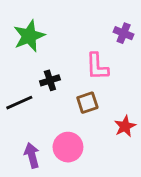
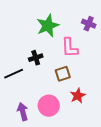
green star: (29, 36) -> (48, 26), moved
red star: (125, 126) -> (78, 96), moved

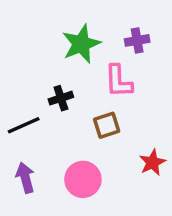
purple cross: (89, 24) -> (137, 40), moved, turned -32
red star: (78, 96) -> (152, 162), moved
purple arrow: (23, 112) -> (25, 178), moved

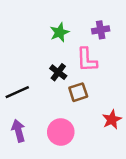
green star: (81, 44) -> (60, 32), size x0.7
black cross: (61, 98) -> (58, 72), moved, turned -35

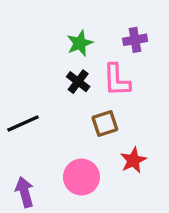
black cross: (58, 72) -> (78, 82), moved
red star: (112, 120) -> (133, 160), moved
purple arrow: (18, 131) -> (25, 192), moved

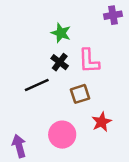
purple cross: (135, 40) -> (113, 15), moved
green star: (80, 43) -> (61, 33), turned -30
black line: (23, 123) -> (37, 85), moved

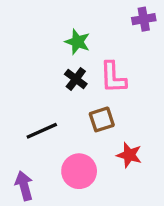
black line: (37, 85) -> (42, 131), moved
red star: (102, 122) -> (129, 155), turned -30

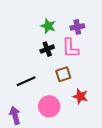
purple cross: (144, 19) -> (77, 27), moved
black cross: (76, 79) -> (47, 49), turned 32

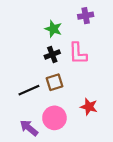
purple cross: (77, 27) -> (86, 16), moved
brown square: (63, 74) -> (54, 82), moved
purple arrow: (15, 115) -> (29, 128), moved, turned -36

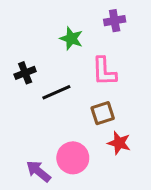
black cross: (52, 54) -> (25, 73), moved
brown square: (54, 82) -> (103, 113), moved
black line: (29, 90) -> (56, 92), moved

